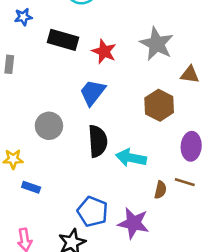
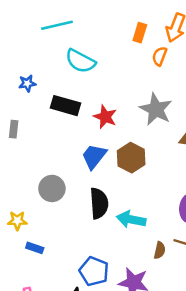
brown hexagon: (159, 105) -> (131, 158), moved

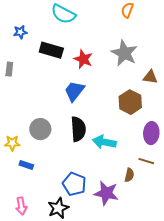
brown hexagon: (131, 158) -> (130, 102), moved
gray circle: (52, 188) -> (40, 129), moved
brown semicircle: (160, 250) -> (129, 175), moved

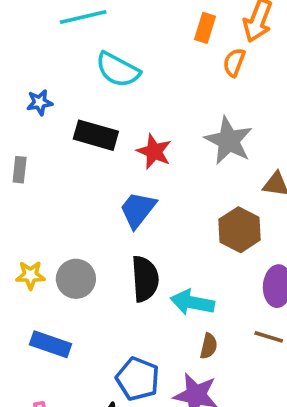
yellow star: (12, 143) -> (30, 275), moved
blue rectangle: (26, 165) -> (50, 344), size x1.5
brown semicircle: (129, 175) -> (209, 346), moved

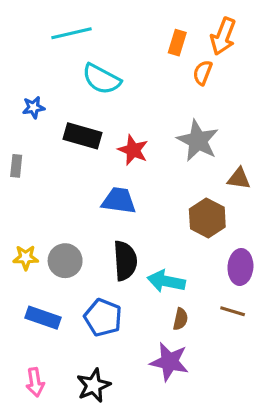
blue trapezoid: (138, 210) -> (119, 201), turned 60
blue pentagon: (138, 379) -> (103, 318), moved

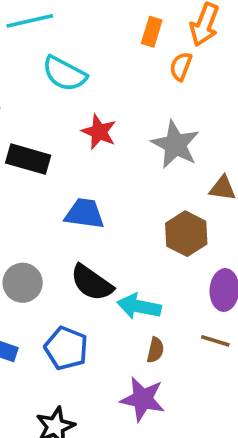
black rectangle: (82, 136) -> (28, 159), moved
red star: (133, 150) -> (99, 132), moved
black semicircle: (125, 261) -> (92, 283), turned 129

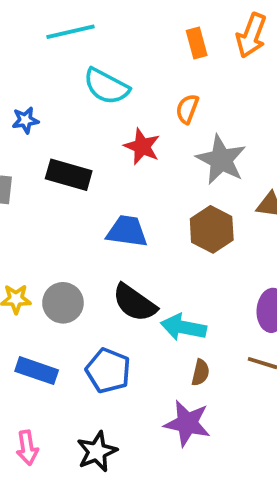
orange rectangle: (152, 32) -> (197, 43), turned -32
orange semicircle: (181, 66) -> (187, 109), moved
brown hexagon: (186, 234) -> (212, 229), moved

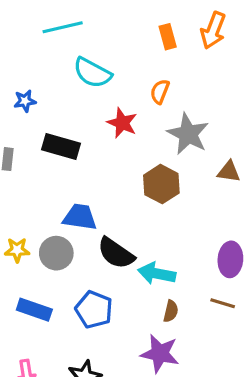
brown hexagon: (212, 229) -> (161, 184), moved
blue trapezoid: (127, 231) -> (80, 217), moved

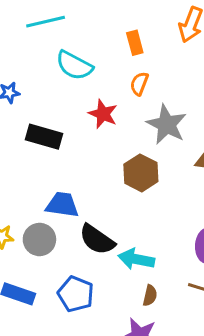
orange rectangle: (168, 37) -> (135, 43), moved

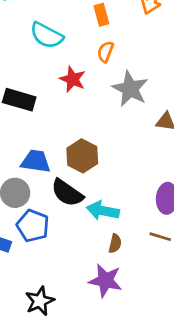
brown hexagon: (141, 173) -> (82, 156), moved
blue pentagon: (76, 294) -> (33, 226), moved

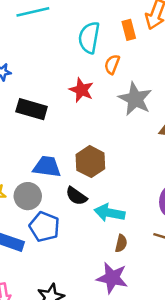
orange rectangle: (101, 15) -> (129, 30), moved
cyan semicircle: (47, 35) -> (89, 38), moved, turned 72
black semicircle: (67, 193) -> (76, 196), size x0.7

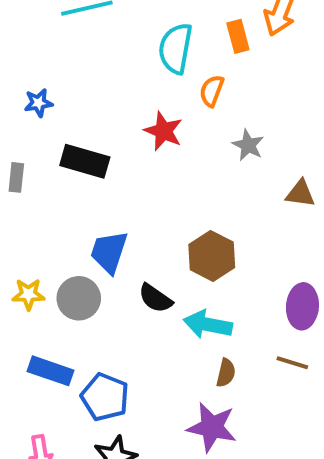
gray star: (135, 99) -> (248, 145), size x0.6
brown hexagon: (90, 162) -> (212, 256), moved
blue trapezoid: (47, 167) -> (109, 252), turned -80
blue pentagon: (44, 227) -> (105, 397), moved

